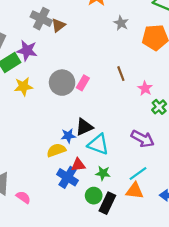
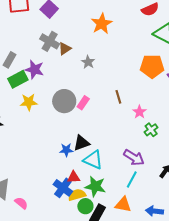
gray star: (121, 23) -> (88, 62), moved
yellow semicircle: (56, 150) -> (77, 195), moved
green star: (103, 173) -> (95, 186), size x1.5
cyan line: (138, 173) -> (132, 180), moved, turned -30

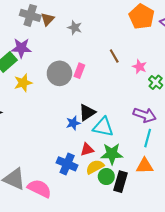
orange pentagon: (152, 66) -> (142, 17), turned -30
blue cross: (63, 188) -> (67, 164), moved
pink semicircle: (21, 203) -> (39, 189), size x1.6

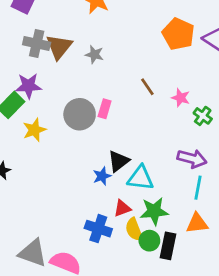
brown triangle: (47, 19) -> (59, 47), size x1.5
yellow semicircle: (95, 167) -> (134, 230), turned -78

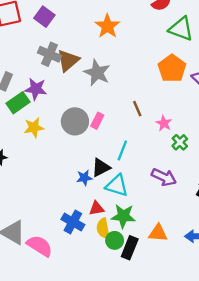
gray star: (94, 55) -> (97, 73), size x1.6
cyan line: (198, 188) -> (122, 150), moved

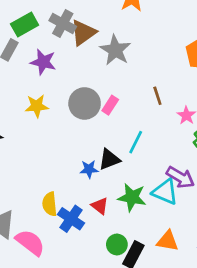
green rectangle: (18, 103) -> (25, 24), moved
cyan triangle: (117, 185) -> (165, 192), moved
red triangle: (97, 208) -> (100, 206), turned 42
green star: (123, 216) -> (132, 197), moved
yellow semicircle: (103, 228) -> (50, 204), moved

